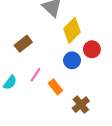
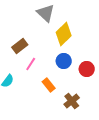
red circle: (92, 49) -> (87, 69), moved
pink line: (36, 75) -> (31, 64), moved

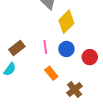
brown rectangle: (20, 46) -> (17, 48), moved
pink line: (31, 64) -> (45, 47), moved, turned -40

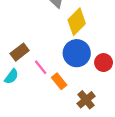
pink line: (45, 47) -> (41, 67), moved, turned -32
blue circle: (66, 49) -> (77, 53), size x1.5

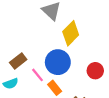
blue circle: (77, 53) -> (58, 62), moved
cyan semicircle: (11, 77) -> (11, 84), turned 32

